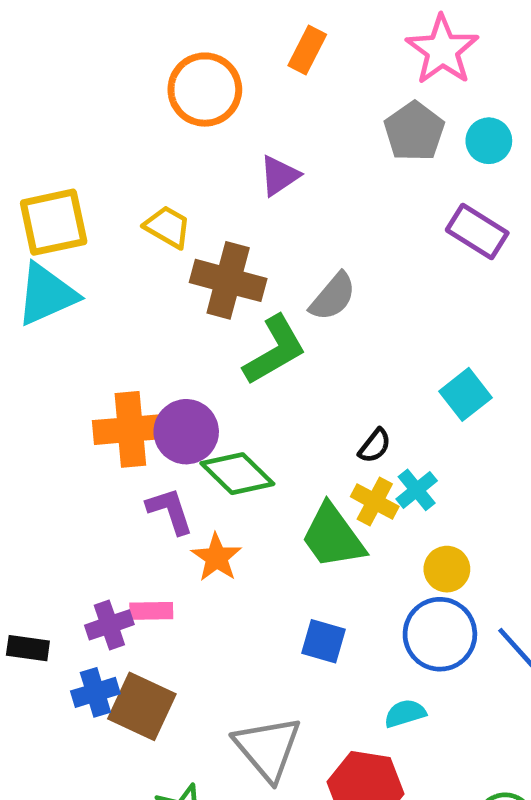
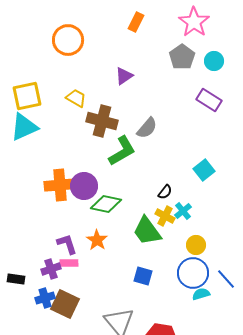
orange circle: (205, 90) -> (68, 40), moved
green diamond: (237, 474) -> (106, 204), turned -32
purple L-shape: (170, 511) -> (67, 244), moved
cyan semicircle: (405, 713) -> (201, 294), moved

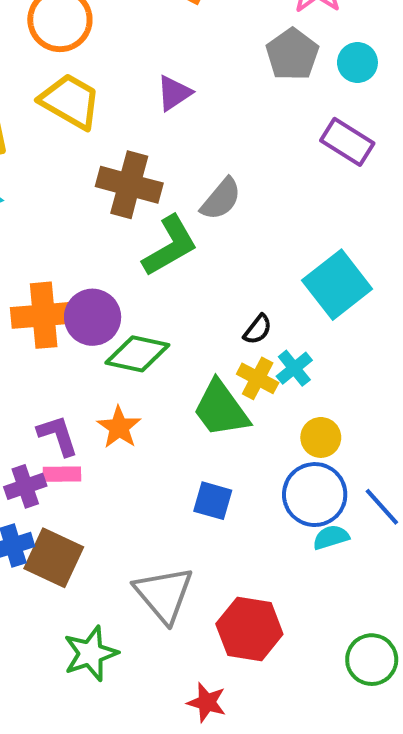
yellow trapezoid: (76, 98) -> (70, 101), moved, size x1.5
cyan square: (204, 170) -> (337, 285), size x1.5

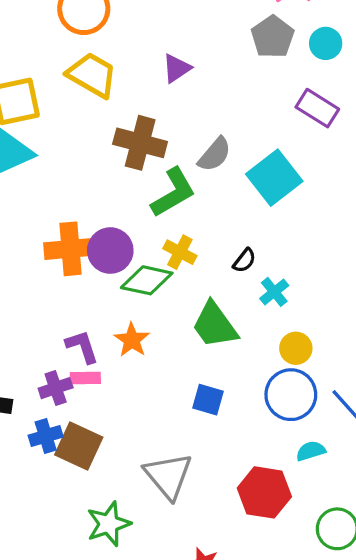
cyan square: (337, 285) -> (274, 178), moved
yellow cross: (258, 378) -> (180, 252), moved
cyan semicircle: (331, 537) -> (311, 451), moved
red hexagon: (249, 629) -> (264, 492), moved

